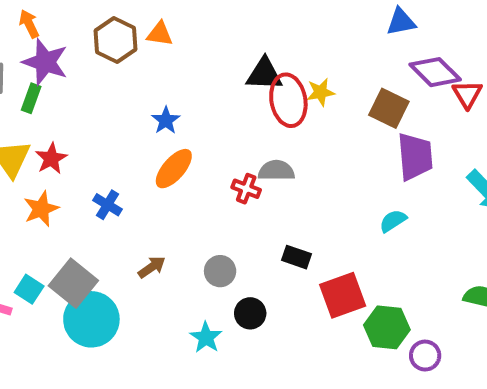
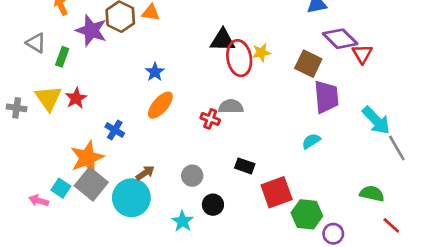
purple star: (45, 62) -> (91, 30), moved
orange star: (41, 209) -> (87, 158), moved, size x1.4
cyan circle: (91, 319) -> (131, 198), moved

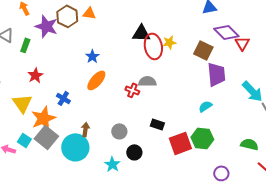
yellow triangle: (48, 98) -> (22, 103), moved
brown arrow: (145, 173) -> (85, 129), turned -48
green hexagon: (307, 214) -> (202, 138), moved

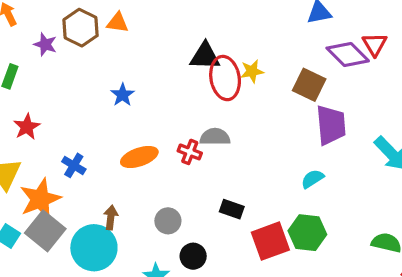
purple star: (46, 26) -> (45, 44), size x0.6
red triangle: (242, 43) -> (375, 44), moved
orange ellipse: (96, 80) -> (139, 157), moved, turned 30

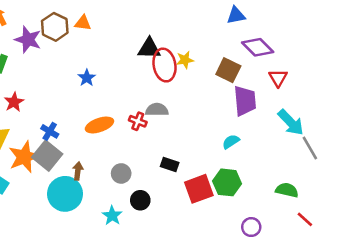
purple star: (45, 44) -> (28, 40), size x1.5
red triangle: (375, 44) -> (278, 78), moved
gray square: (45, 231) -> (47, 156), moved

